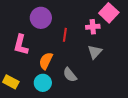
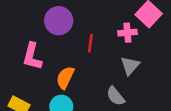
gray semicircle: (70, 75) -> (116, 96), moved

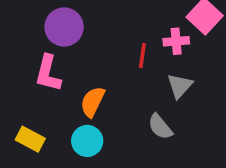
purple circle: (59, 21) -> (64, 27), moved
red line: (90, 43) -> (142, 55), moved

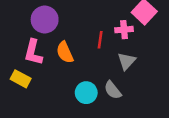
orange semicircle: (93, 102) -> (65, 52), moved, turned -50
yellow rectangle: (30, 139) -> (21, 79), moved
cyan circle: (87, 141) -> (86, 93), moved

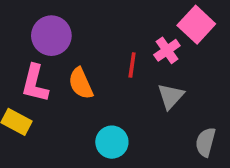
pink cross: (124, 30) -> (167, 50), turned -30
gray semicircle: (113, 90) -> (205, 142), moved, turned 54

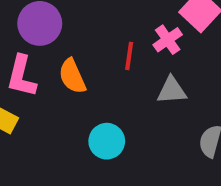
gray triangle: (171, 96) -> (172, 90), turned 44

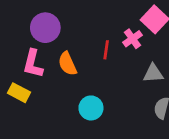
gray triangle: (172, 90) -> (153, 73), moved

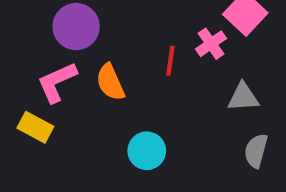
pink L-shape: (33, 64) -> (57, 82), turned 52

